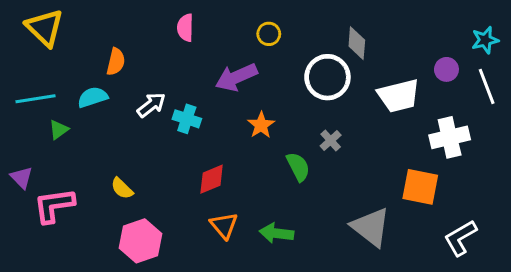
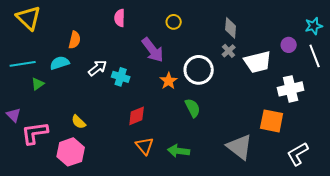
purple arrow: (236, 77) -> (153, 50), turned -104
white circle: (327, 77) -> (199, 70), moved
gray cross: (331, 140) -> (229, 51), moved
pink hexagon: (140, 241) -> (71, 152), moved

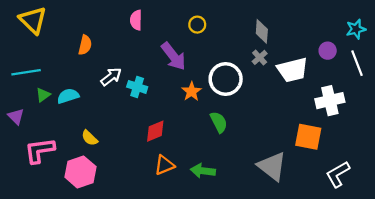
cyan semicircle: (60, 63) -> (68, 96), moved
purple triangle: (14, 115) -> (16, 116), moved
orange triangle: (145, 146) -> (164, 165), turned 48

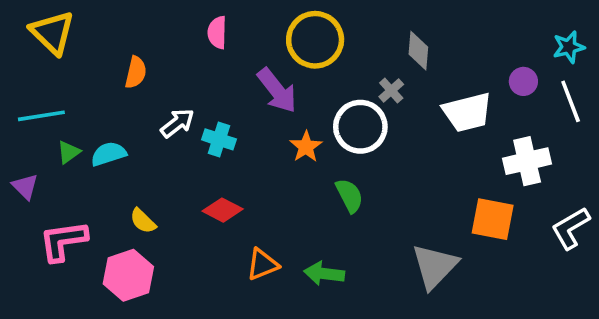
yellow circle: (197, 25) -> (315, 40), size x2.0
gray cross: (260, 57) -> (391, 90), moved
red diamond: (155, 131) -> (223, 210), moved, turned 50
gray triangle: (272, 166) -> (435, 266), turned 36
white L-shape: (338, 174) -> (571, 228), moved

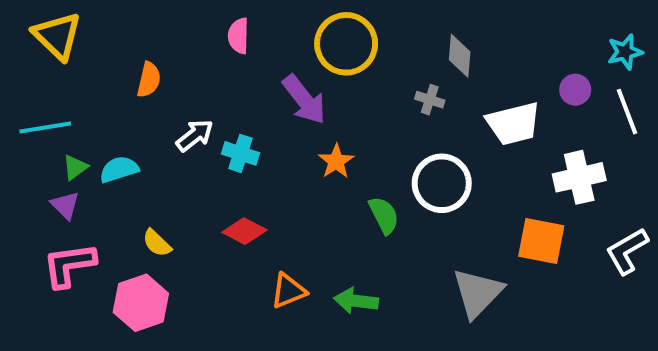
gray cross: (391, 90) -> (430, 100), turned -30
white circle: (360, 127) -> (442, 183), moved
purple triangle: (25, 187) -> (65, 205), moved

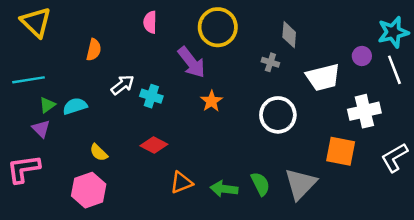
cyan star: (625, 52) -> (393, 32), size x1.4
green semicircle: (384, 215) -> (260, 184), moved
pink L-shape: (69, 265) -> (24, 169), moved

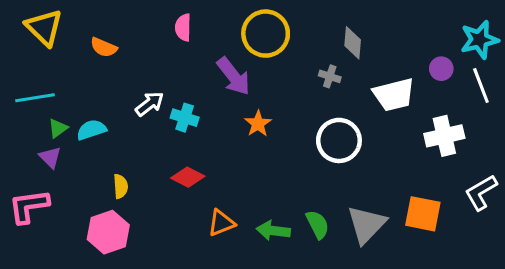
orange semicircle: (94, 50) -> (104, 47), moved, turned 100
orange square: (341, 151) -> (423, 214), moved
yellow semicircle: (99, 152) -> (121, 186), turned -138

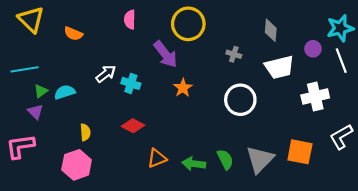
gray diamond: (353, 43) -> (271, 30), moved

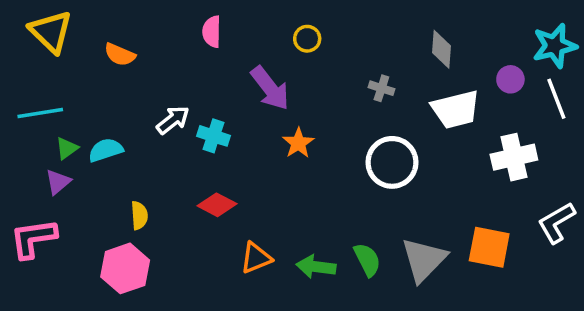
yellow circle: (188, 24) -> (307, 39), size x0.5
purple triangle: (35, 112) -> (58, 182), turned 35

